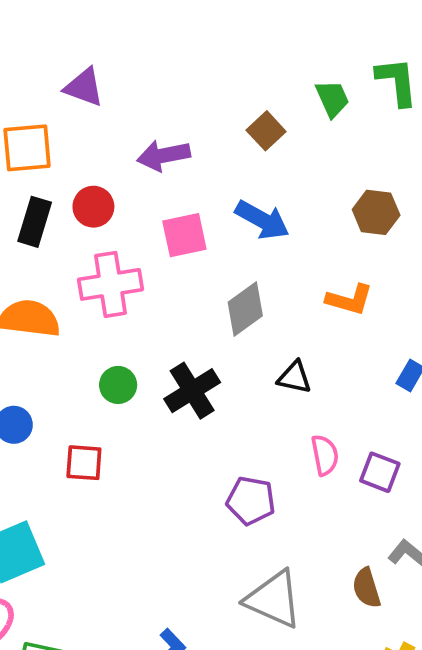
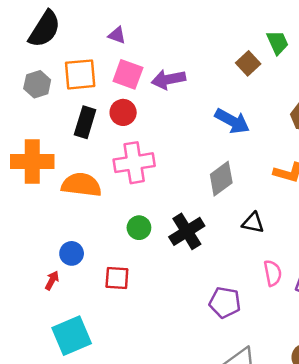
purple triangle: (84, 87) -> (117, 35), size x0.7
brown square: (266, 131) -> (248, 63), moved
pink square: (184, 235) -> (128, 74), moved, turned 32

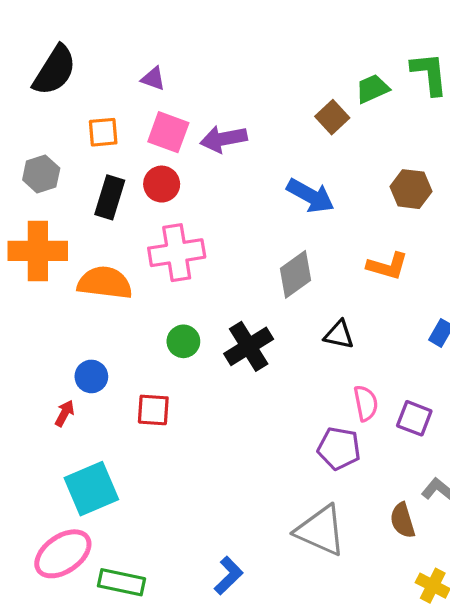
green trapezoid: (278, 43) -> (372, 89), turned -90
orange square: (80, 74) -> (103, 132), size x0.7
gray hexagon: (37, 84) -> (41, 174), moved
purple pentagon: (225, 302) -> (339, 448), moved

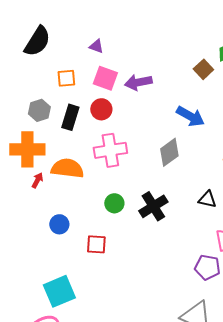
gray hexagon: (41, 174) -> (39, 110), moved
gray diamond: (295, 274) -> (169, 152), moved
red arrow: (65, 413) -> (37, 180), moved

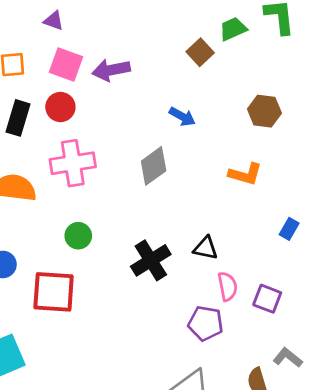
blue arrow: (190, 116) -> (182, 117), size x0.7
black triangle: (207, 199) -> (206, 248), moved
black cross: (153, 206) -> (151, 260), moved
red square: (96, 244) -> (54, 292), size x1.6

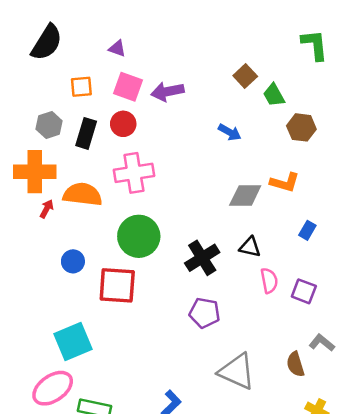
green trapezoid: (233, 29) -> (274, 95), moved, turned -95
gray diamond: (154, 166) -> (245, 196), moved, turned 36
blue rectangle: (289, 229) -> (307, 230), moved
green circle: (78, 236) -> (139, 236), size x1.8
purple pentagon: (206, 323) -> (205, 313), moved

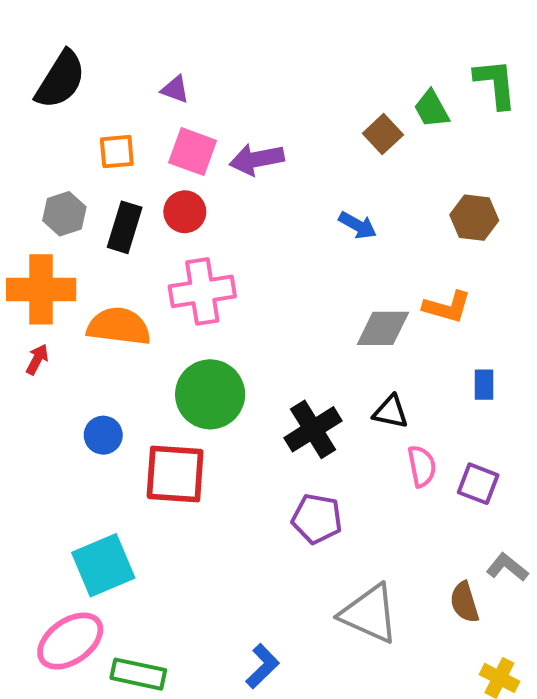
green trapezoid: (274, 95) -> (431, 109), moved
red arrow: (47, 209) -> (37, 359), moved
blue rectangle: (307, 230) -> (484, 385), turned -30

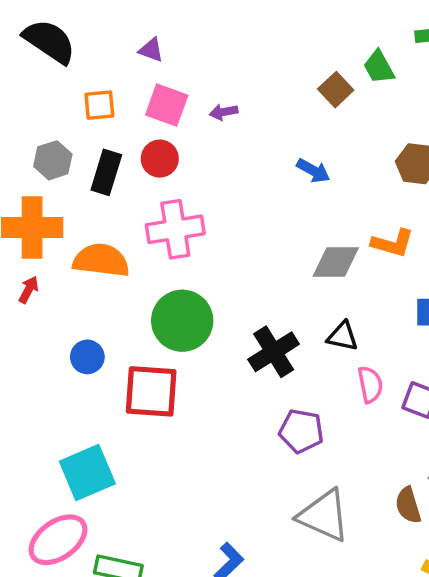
black semicircle: (60, 80) -> (49, 41), turned -88
purple arrow: (257, 159) -> (224, 112), size x0.6
purple pentagon: (317, 519) -> (301, 431), moved

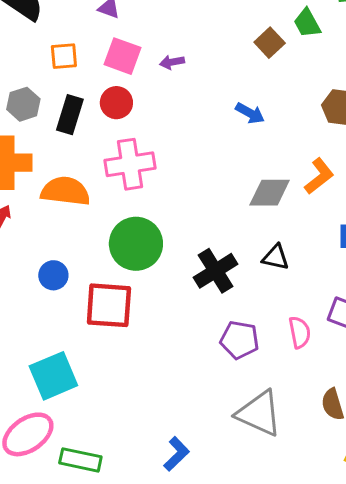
orange L-shape: (393, 243) -> (319, 176), turned -54
pink semicircle: (370, 385) -> (300, 332), moved

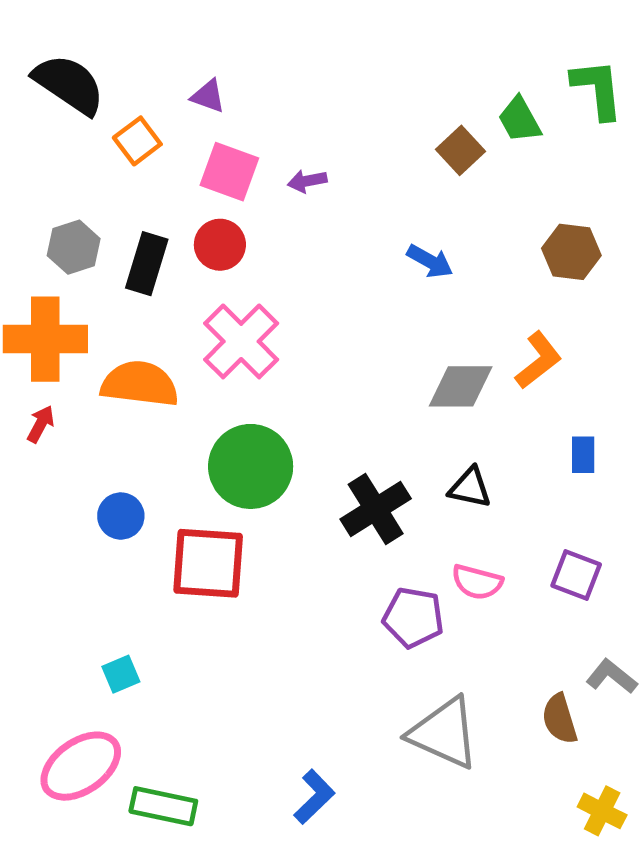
orange square: (64, 56) -> (137, 141), moved, turned -32
pink cross: (130, 164) -> (241, 341), turned -36
pink semicircle: (300, 332) -> (477, 582), moved, turned 116
cyan square: (53, 376) -> (121, 674), size x0.5

